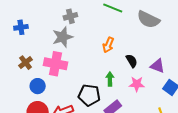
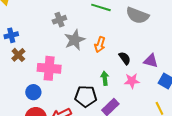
gray star: (63, 37) -> (75, 40), moved
brown cross: (26, 63) -> (18, 55), moved

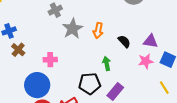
pink cross: (49, 68) -> (50, 60), size x0.6
pink star: (132, 81) -> (146, 61), moved
blue circle: (33, 92) -> (37, 85), size x1.6

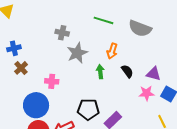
gray cross: (55, 10) -> (62, 33), turned 32
orange arrow: (98, 30) -> (112, 51), moved
green arrow: (107, 64) -> (100, 72), moved

